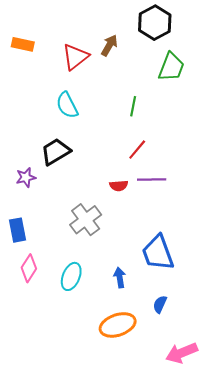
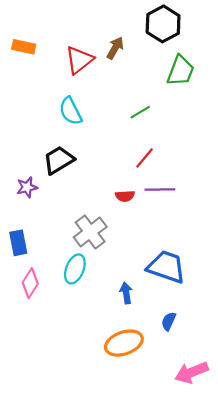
green line: (133, 106) -> (140, 112), turned 48
blue trapezoid: (158, 253) -> (166, 267), turned 129
cyan ellipse: (71, 276) -> (75, 269), moved

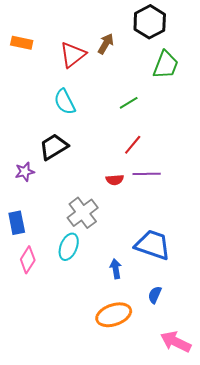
pink arrow: (191, 372) -> (176, 342), turned 48

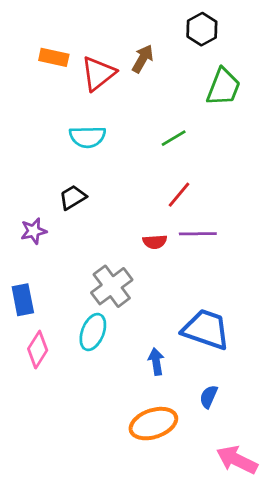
black hexagon: (150, 22) -> (202, 29), size x0.7
orange rectangle: (22, 43) -> (54, 57), moved
cyan semicircle: (65, 102) -> (87, 137), turned -64
black trapezoid: (54, 147) -> (73, 197), size x0.7

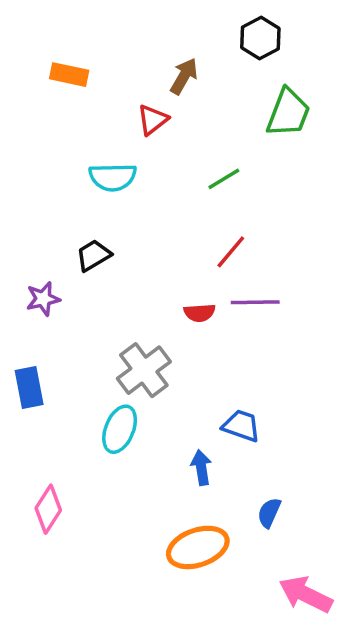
red triangle: (98, 74) -> (153, 120), moved, size x0.7
blue trapezoid: (206, 329) -> (241, 426), moved, size x0.6
pink diamond: (38, 350) -> (48, 509), moved

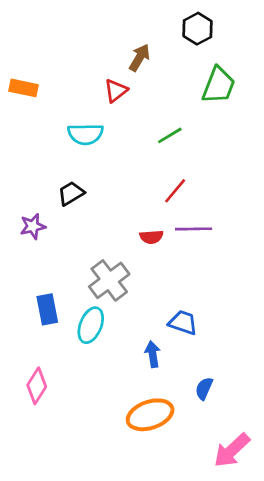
orange rectangle: (69, 75) -> (24, 88), moved
blue rectangle: (29, 387) -> (47, 309), moved
pink arrow: (306, 594) -> (232, 450), turned -69

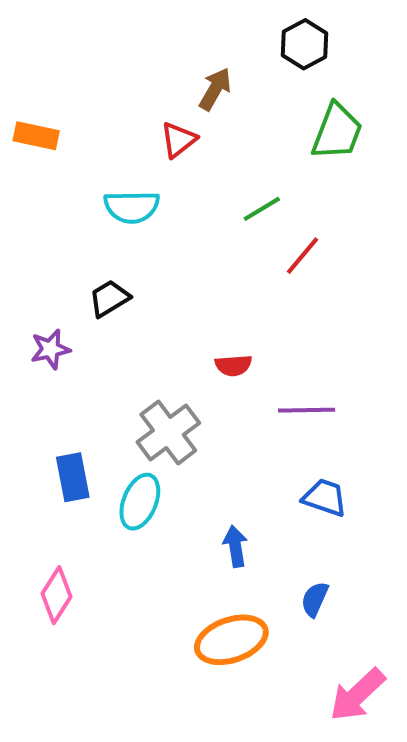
red line: (175, 191) -> (302, 256), moved
purple line: (194, 229) -> (307, 410), moved
blue trapezoid: (183, 323) -> (325, 498), moved

